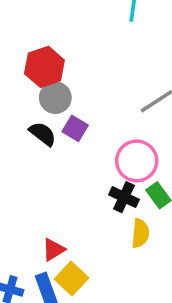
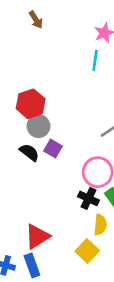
red triangle: (53, 250) -> (37, 236), size x1.5
yellow square: (72, 279) -> (87, 251), moved

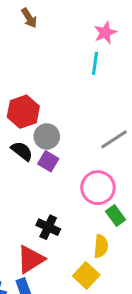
gray circle: (39, 126) -> (47, 136), moved
black semicircle: (29, 152) -> (22, 151), moved
black cross: (88, 198) -> (48, 227), moved

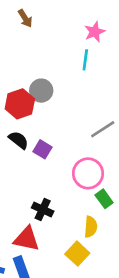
gray circle: (47, 136) -> (41, 91), moved
red triangle: (31, 259) -> (27, 239), turned 44

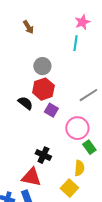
brown arrow: (25, 18) -> (28, 27), moved
red hexagon: (20, 104) -> (43, 89), moved
purple square: (43, 149) -> (51, 110), moved

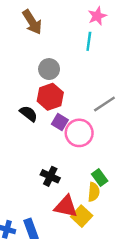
brown arrow: (28, 27) -> (32, 22), size x1.5
pink circle: (77, 128) -> (79, 133), moved
green rectangle: (89, 147) -> (100, 178), moved
red triangle: (31, 177) -> (66, 206), moved

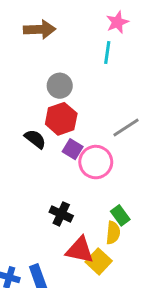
brown arrow: (32, 22) -> (40, 29), turned -60

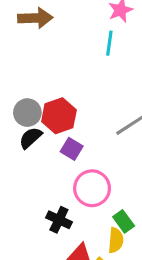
gray circle: (60, 86) -> (27, 113), moved
black semicircle: (35, 139) -> (31, 138), turned -80
pink circle: (96, 162) -> (92, 188), moved

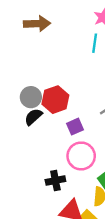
purple square: (72, 149) -> (75, 127), moved, turned 35
black cross: (59, 220) -> (55, 180), turned -36

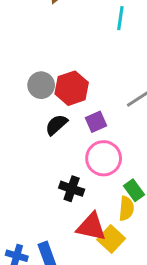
black semicircle: (33, 117) -> (56, 125), moved
black cross: (55, 180) -> (72, 189), turned 30

